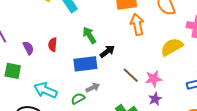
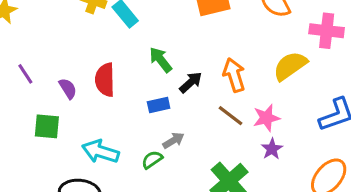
orange arrow: (137, 24) -> (234, 75), moved
red semicircle: (53, 45) -> (105, 80), size x1.5
blue rectangle: (85, 64) -> (159, 105), size x0.6

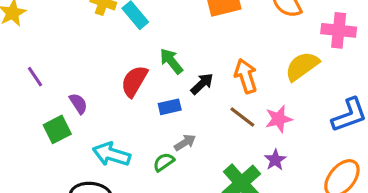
red semicircle: (105, 80) -> (134, 81), moved, turned 32
purple semicircle: (68, 88) -> (78, 104), moved
green square: (47, 126) -> (57, 129), turned -32
purple star: (272, 149) -> (275, 160), moved

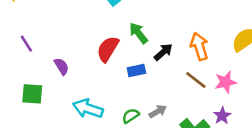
green square: (57, 129) -> (32, 94), moved, turned 30
gray arrow: (185, 142) -> (158, 111), moved

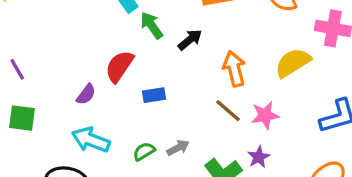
green arrow: (138, 33) -> (152, 25), moved
purple line: (26, 44) -> (17, 69), moved
black arrow: (163, 52) -> (190, 40), moved
purple semicircle: (62, 66) -> (86, 94), moved, turned 66

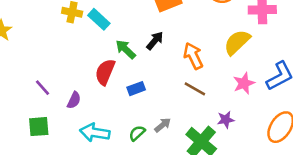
green arrow: (152, 25) -> (126, 49), moved
purple line: (17, 69) -> (42, 88), moved
purple semicircle: (86, 94) -> (74, 100), moved
pink star: (265, 115) -> (244, 83), moved
purple star: (259, 157) -> (226, 120), turned 30

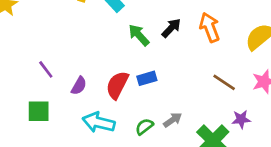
orange arrow: (193, 56) -> (210, 27), moved
red semicircle: (105, 72) -> (117, 85), moved
brown line: (195, 89) -> (224, 82), moved

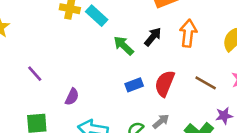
orange arrow: (210, 27) -> (188, 33), turned 32
purple line: (46, 69) -> (35, 74), moved
red semicircle: (117, 85) -> (165, 83), moved

